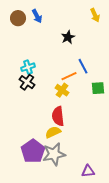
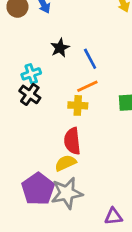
black star: (68, 37) -> (60, 48), moved
blue line: (83, 66) -> (90, 59), moved
yellow cross: (62, 90) -> (78, 105), turned -32

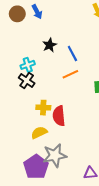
yellow cross: (78, 105) -> (43, 108), moved
yellow semicircle: (65, 163) -> (39, 133), moved
purple pentagon: (38, 189) -> (36, 167), moved

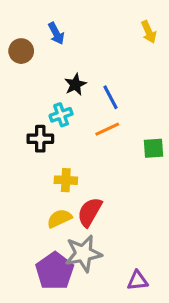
brown circle: (17, 14) -> (21, 51), moved
cyan cross: (28, 65) -> (61, 115), moved
black cross: (27, 80) -> (40, 139), turned -35
red semicircle: (59, 116) -> (90, 212), moved, turned 36

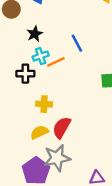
black star: (75, 84) -> (35, 34), moved
orange line: (107, 129) -> (56, 62), moved

